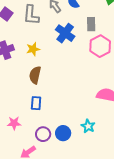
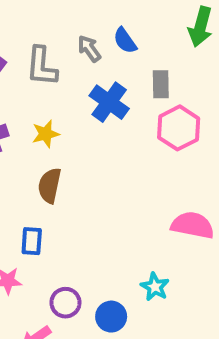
blue rectangle: (36, 103) -> (32, 241), moved
blue circle: (63, 133) -> (111, 317), moved

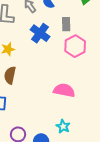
pink semicircle: (193, 225) -> (64, 90), moved

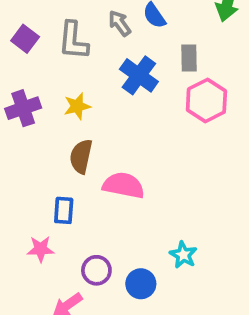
pink semicircle: (64, 90) -> (123, 185), moved

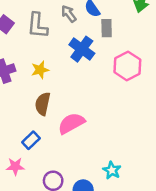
gray rectangle: (189, 58) -> (107, 28), moved
pink semicircle: (123, 185) -> (71, 123), turned -40
blue rectangle: (64, 210) -> (31, 140), turned 42

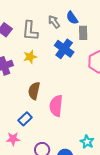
yellow star: (40, 70) -> (30, 57), moved
pink semicircle: (71, 123) -> (56, 106), turned -55

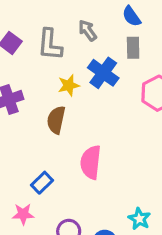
blue semicircle: (72, 18) -> (131, 16), moved
yellow star: (30, 57) -> (69, 85), moved
brown semicircle: (34, 91) -> (56, 120), moved

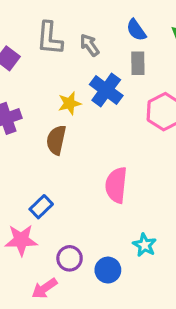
gray L-shape: (50, 45) -> (50, 38), moved
pink semicircle: (91, 162) -> (116, 185), moved
pink star: (23, 214) -> (21, 240), size x1.4

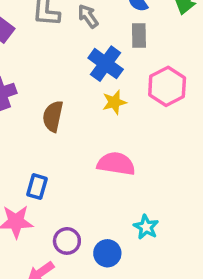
yellow star: (70, 103) -> (114, 102), moved
pink semicircle: (116, 185) -> (116, 164), turned 93
blue rectangle: (41, 207) -> (37, 187), turned -30

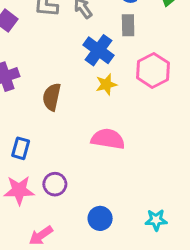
blue rectangle: (37, 187) -> (21, 148), moved
cyan star: (146, 227) -> (156, 220), moved, turned -30
purple circle: (67, 241) -> (55, 184), moved

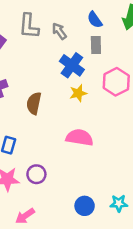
blue circle: (100, 218) -> (85, 206), moved

